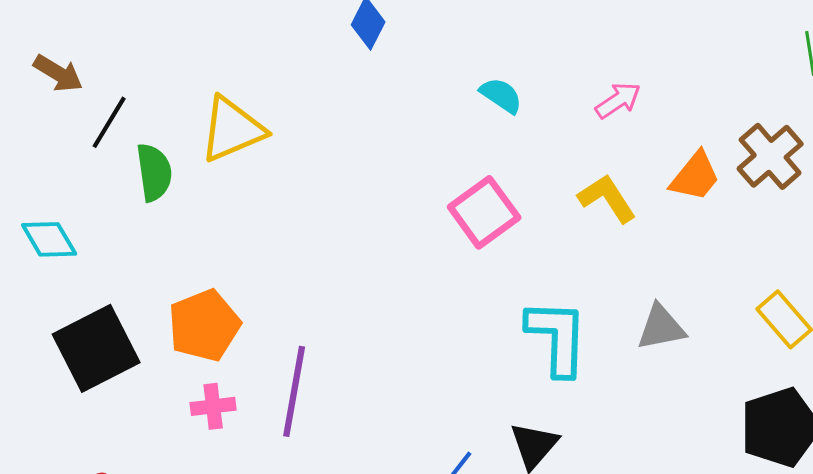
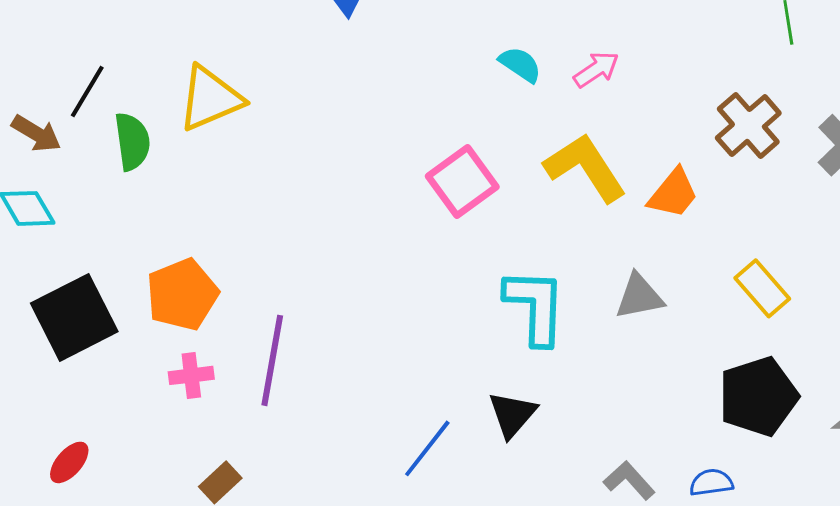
brown arrow: (58, 73) -> (36, 133), moved
cyan semicircle: (501, 95) -> (520, 64), moved
orange trapezoid: (695, 176) -> (673, 193), moved
yellow L-shape: (607, 198) -> (585, 167), size x1.4

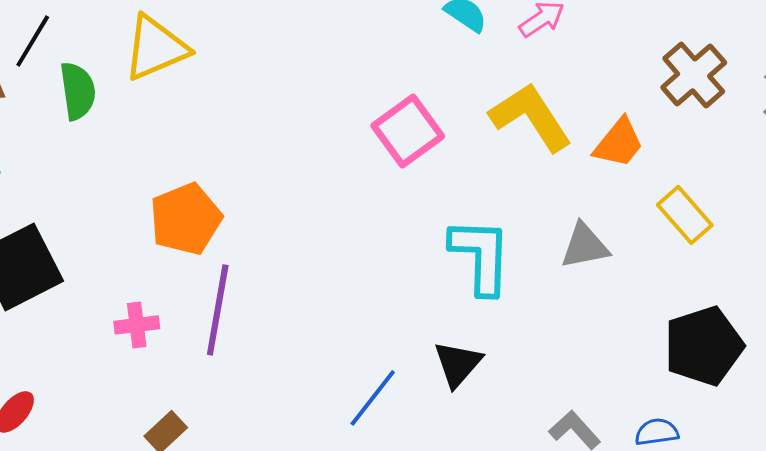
yellow rectangle: (762, 288) -> (685, 215), moved
orange pentagon: (182, 294) -> (186, 219), moved

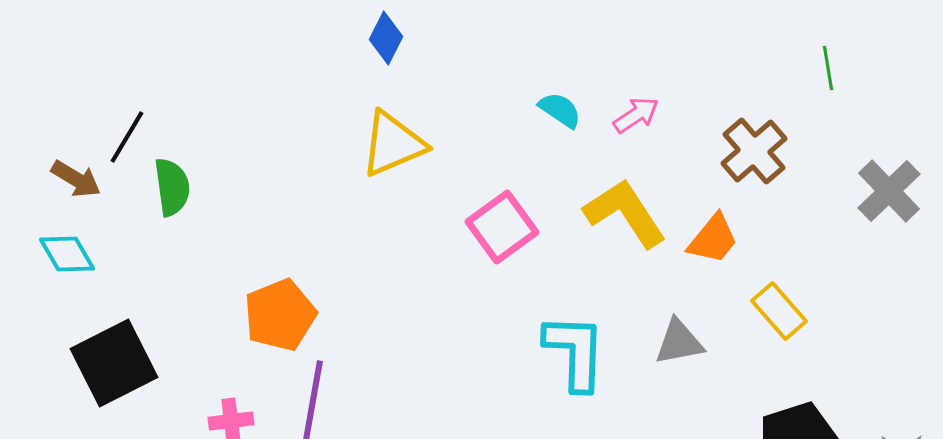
yellow triangle: (156, 48) -> (393, 144), moved
brown cross: (694, 75) -> (754, 151), moved

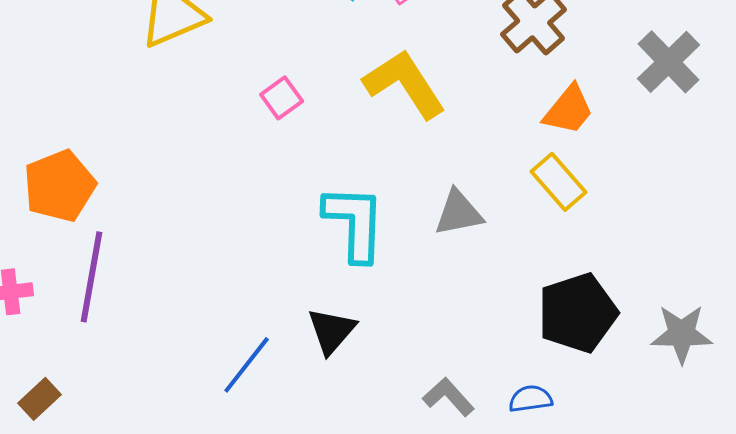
pink square: (502, 227) -> (282, 98), size x0.6
orange trapezoid: (713, 239) -> (569, 110), moved

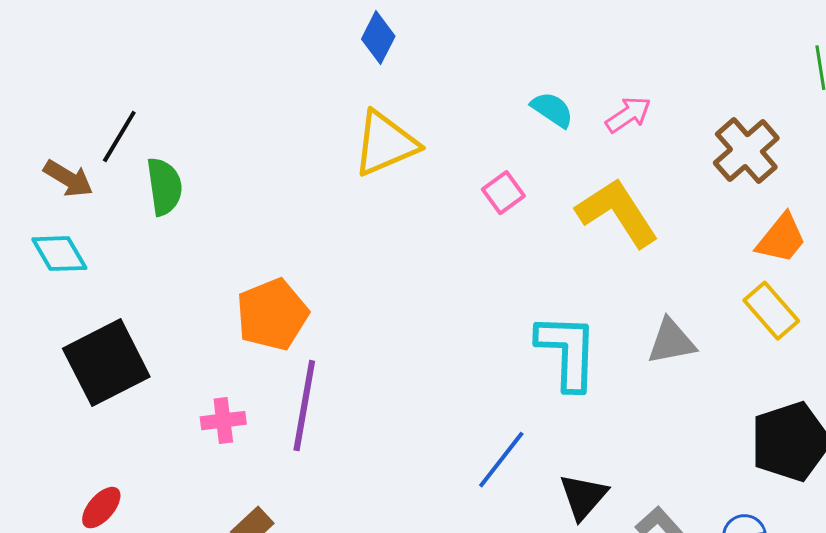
pink square: (282, 98) -> (503, 193), moved
black triangle: (332, 331) -> (583, 497), moved
blue line: (247, 365) -> (501, 460), moved

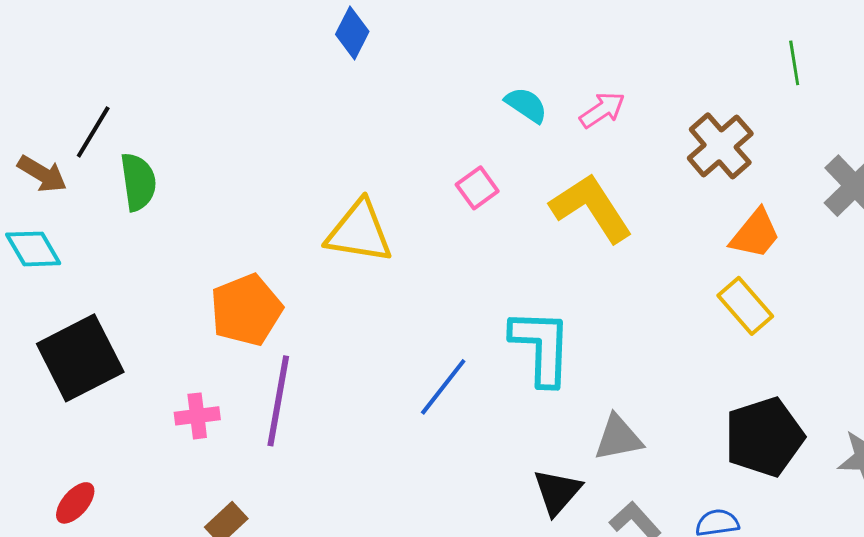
yellow triangle: (385, 144) -> (359, 232), moved, turned 32
gray triangle: (671, 342) -> (618, 438), moved
blue line: (501, 460) -> (443, 387), moved

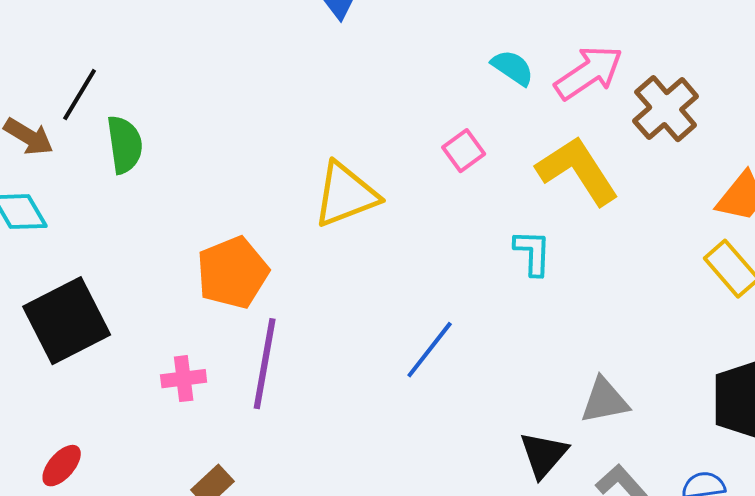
pink arrow: (602, 110) -> (589, 73), size x1.5
brown cross: (720, 146) -> (666, 109), moved
yellow triangle: (359, 232) -> (346, 195), turned -30
cyan L-shape: (541, 347) -> (533, 253), moved, size x0.6

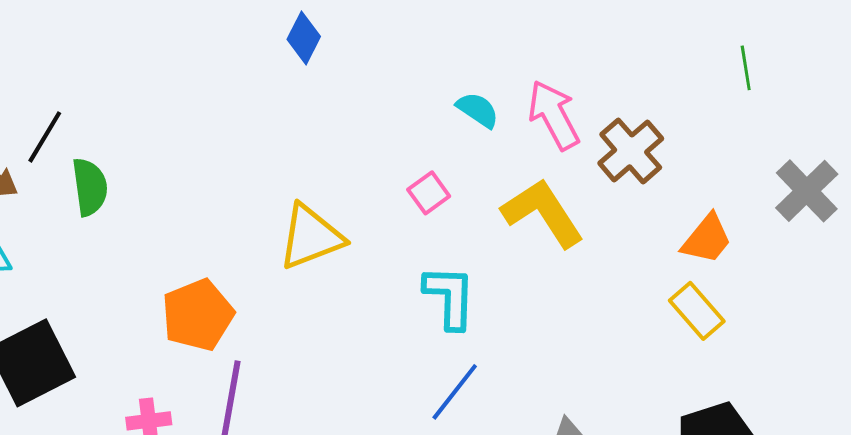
pink arrow: (589, 73) -> (554, 115), turned -84
cyan L-shape: (533, 253) -> (450, 297), moved, size x1.4
blue line: (430, 350) -> (455, 392), moved

